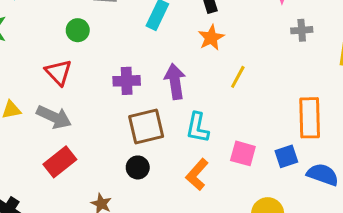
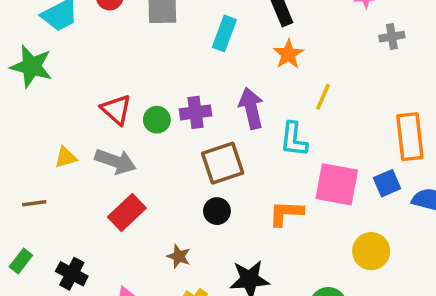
green circle: (78, 30) -> (157, 120), moved
cyan L-shape: (197, 128) -> (294, 139), moved
pink square: (243, 153) -> (337, 184), size x1.5
orange L-shape: (197, 174) -> (286, 213), turned 56

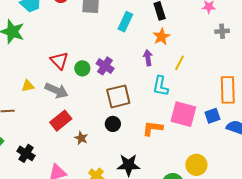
purple arrow: (251, 108) -> (148, 58), moved, size x0.7
purple cross: (195, 112) -> (105, 66), turned 36
yellow circle: (371, 251) -> (196, 165), moved
brown star: (179, 256) -> (81, 138), moved

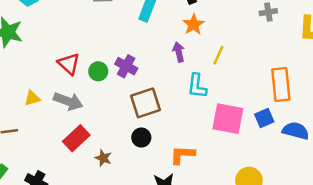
orange L-shape: (153, 128) -> (182, 155), moved

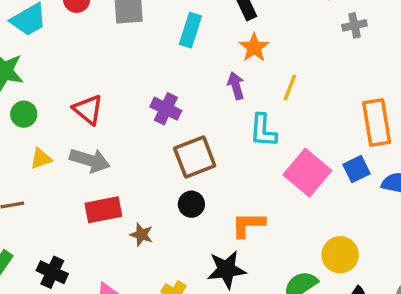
green circle: (98, 71) -> (24, 114), moved
pink square: (228, 119) -> (307, 173), turned 32
red rectangle: (76, 138) -> (103, 210), turned 35

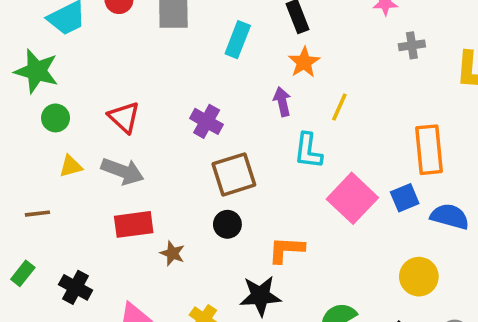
yellow circle: (340, 255) -> (419, 277), moved

